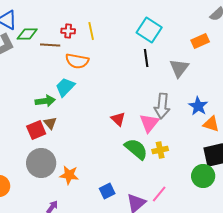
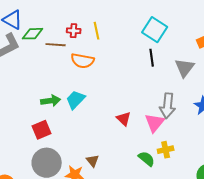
cyan trapezoid: (65, 87) -> (76, 100), moved
brown triangle: (50, 123) -> (93, 161), moved
green semicircle: (136, 149) -> (147, 159), moved, size x0.7

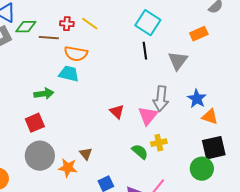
yellow line: (97, 31) -> (90, 24), turned -42
cyan trapezoid: (76, 100) -> (69, 74), moved, turned 60

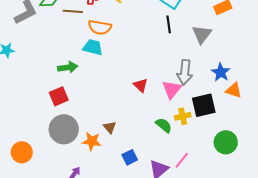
black square: (214, 148) -> (204, 105), moved

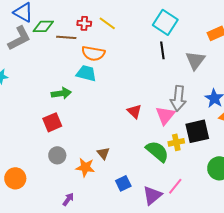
green semicircle: (164, 125) -> (157, 151), size x1.4
gray circle: (64, 129) -> (57, 155), size x0.6

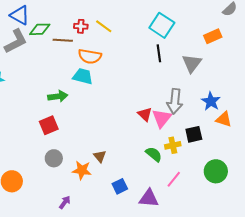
red triangle: (134, 111) -> (145, 114), moved
black square: (197, 131) -> (194, 134), size x0.7
green semicircle: (157, 151) -> (154, 154), size x0.7
pink line: (175, 186) -> (174, 179), moved
purple triangle: (152, 195) -> (149, 198), turned 45

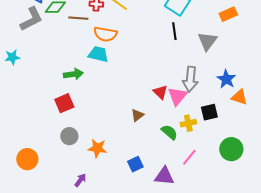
brown triangle: (100, 156) -> (137, 115), moved, turned 32

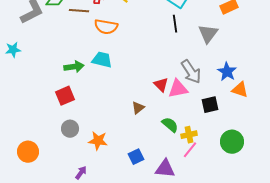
cyan trapezoid: (98, 54) -> (102, 60), moved
gray arrow: (190, 79) -> (191, 72), turned -40
pink triangle: (177, 96) -> (178, 89), turned 40
yellow cross: (188, 123) -> (189, 135), moved

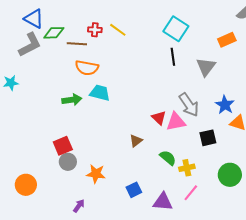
orange semicircle: (106, 27) -> (87, 68), moved
red square: (65, 96) -> (63, 146), moved
pink line: (190, 150) -> (191, 193), moved

